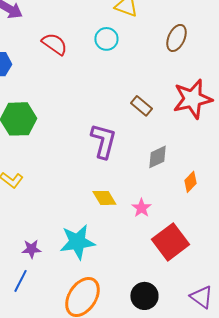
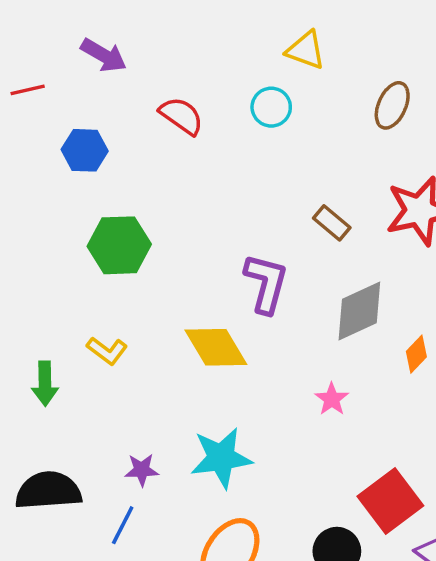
gray diamond: (157, 157) -> (359, 311), size x1.5
yellow diamond: (104, 198) -> (216, 347), moved, size x1.5
red square: (170, 242) -> (390, 501), moved

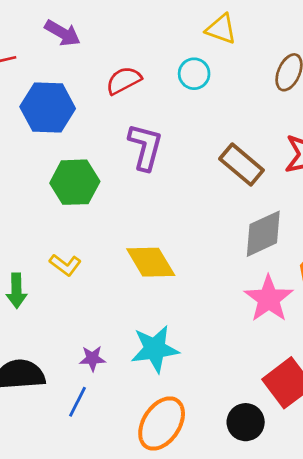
red semicircle: (181, 116) -> (124, 80), turned -63
blue hexagon: (85, 150) -> (48, 108), size x1.5
brown rectangle: (332, 223) -> (242, 165), size x1.5
purple L-shape: (266, 283) -> (145, 147), moved
pink star: (332, 399) -> (269, 299), moved, size x1.8

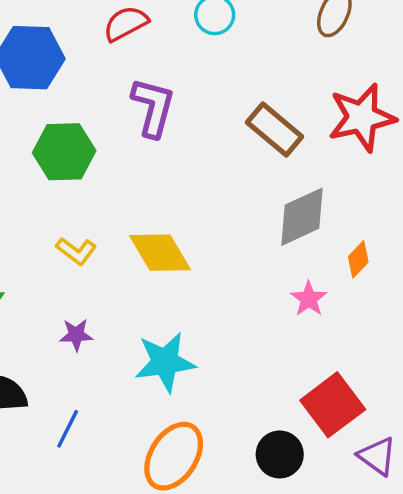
yellow L-shape: (65, 265) -> (76, 251), moved
pink star: (269, 299) -> (309, 299), size x0.6
purple star: (92, 358) -> (76, 335), moved

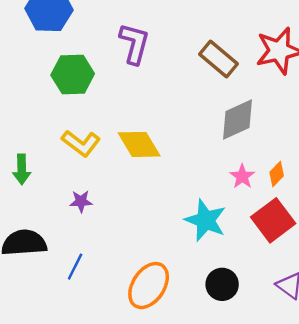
yellow L-shape: (76, 251) -> (81, 143), size x1.4
orange diamond: (358, 259) -> (277, 174), moved
cyan star: (165, 362) -> (205, 220), moved, turned 30
red square: (333, 405) -> (273, 220), moved

